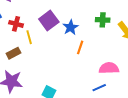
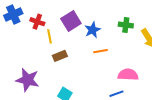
orange line: (80, 47) -> (100, 51), turned 56
brown rectangle: (14, 53) -> (60, 56), moved

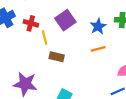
blue star: (93, 30) -> (98, 26), moved
brown rectangle: (60, 56) -> (57, 57), turned 40

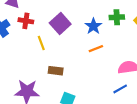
red cross: (31, 23) -> (26, 21), moved
brown rectangle: (57, 57) -> (56, 71), moved

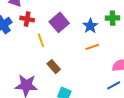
brown rectangle: (56, 71) -> (54, 67), turned 40

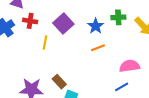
yellow line: (41, 40) -> (45, 42), turned 32
brown rectangle: (54, 67) -> (59, 82), moved

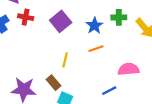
yellow line: (45, 42) -> (65, 60), moved
blue line: (122, 87) -> (109, 91), moved

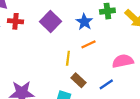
yellow line: (65, 60) -> (68, 58), moved
brown rectangle: (53, 83) -> (79, 80), moved

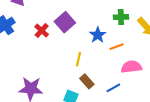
red cross: (16, 21) -> (42, 31), moved, turned 32
blue star: (84, 22) -> (98, 35), moved
orange line: (89, 44) -> (117, 47), moved

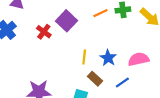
blue star: (98, 35) -> (108, 58), moved
orange line: (117, 47) -> (100, 13), moved

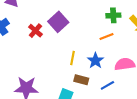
orange line: (100, 13) -> (106, 36), moved
brown rectangle: (95, 79) -> (81, 80), turned -32

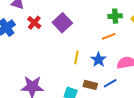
red cross: (35, 31) -> (34, 23), moved
brown rectangle: (81, 80) -> (90, 85), moved

